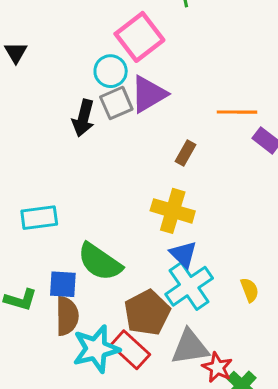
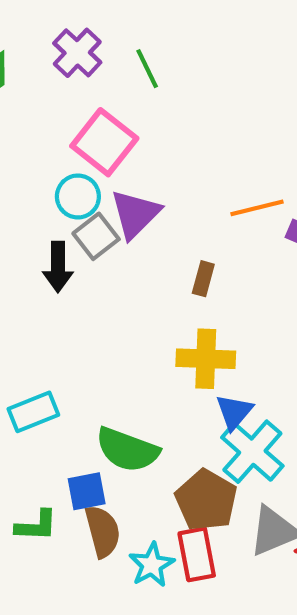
blue triangle: (183, 254) -> (234, 412), turned 40
cyan star: (96, 349) -> (152, 565), size x0.7
red rectangle: (130, 350) -> (197, 554), turned 51

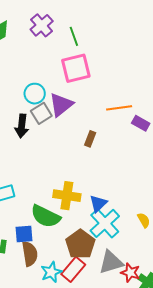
pink square: (104, 142) -> (76, 68), moved, turned 32
yellow cross: (206, 359) -> (67, 196), moved
red rectangle: (197, 554) -> (73, 269), turned 45

